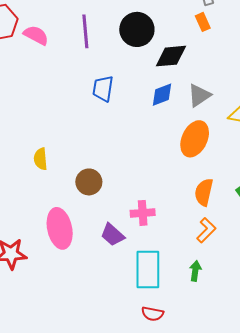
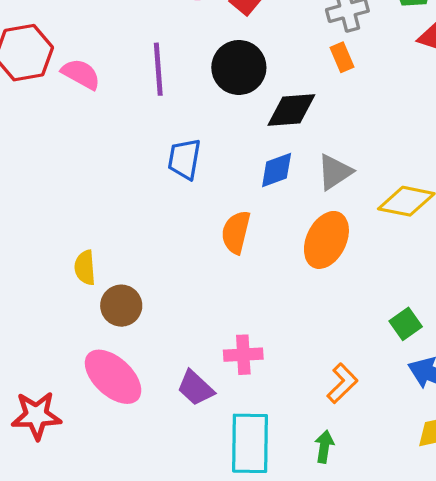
brown circle: (89, 182) -> (121, 306), moved
orange semicircle: (204, 192) -> (236, 232), moved
pink ellipse: (60, 228) -> (113, 377), turned -36

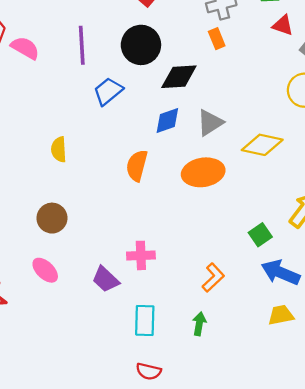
blue trapezoid: (184, 159) -> (108, 91), moved, turned 40
orange ellipse: (326, 240) -> (203, 172), turned 54
yellow semicircle: (85, 268) -> (59, 149), moved
pink ellipse: (113, 377) -> (45, 270), size x0.6
cyan rectangle: (250, 443) -> (145, 320), size x0.7

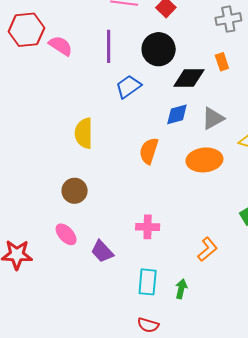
orange rectangle: (217, 39) -> (222, 62), moved
yellow semicircle: (59, 149) -> (84, 133), size x1.4
purple trapezoid: (106, 279) -> (102, 251), moved
green arrow: (199, 324) -> (181, 289), moved

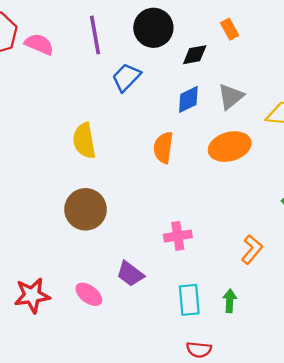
black diamond: (189, 78) -> (195, 55), size x0.7
brown circle: (75, 191) -> (86, 209), size x1.4
pink ellipse: (66, 234) -> (89, 294), moved

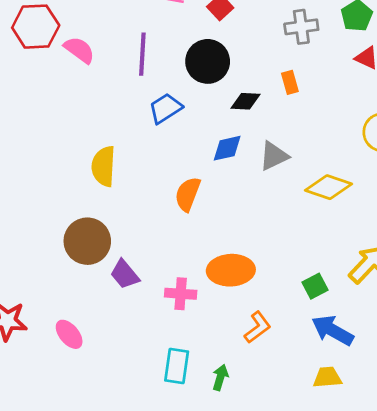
orange ellipse: (230, 147) -> (231, 270), moved
purple trapezoid: (130, 274) -> (125, 274), moved

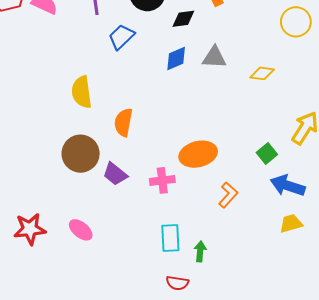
gray triangle: (274, 156) -> (214, 57), turned 40
yellow diamond: (329, 187) -> (262, 73), size x0.7
orange semicircle: (188, 194) -> (123, 122), moved
green arrow: (220, 377) -> (200, 251), moved

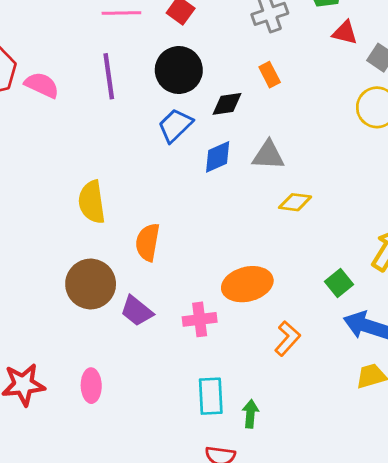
blue trapezoid: (121, 37) -> (175, 125), moved
yellow diamond: (262, 73) -> (295, 202), moved
pink ellipse: (81, 230) -> (91, 386), turned 50

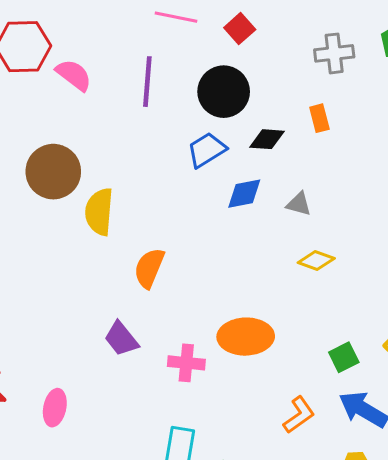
gray triangle: (268, 155) -> (299, 204), size x0.7
brown circle: (91, 284) -> (53, 172), moved
orange L-shape: (287, 338) -> (299, 415), moved

